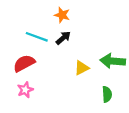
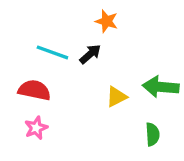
orange star: (62, 15) -> (107, 21), moved
red semicircle: (24, 63) -> (34, 90), turned 40

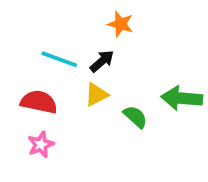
yellow triangle: (116, 97) -> (96, 94), moved
green semicircle: (152, 134) -> (135, 117), moved, turned -45

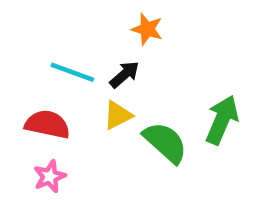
green arrow: (182, 98) -> (222, 120), turned 108
green semicircle: (135, 117) -> (165, 142), size x1.5

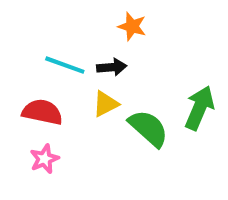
black arrow: (124, 74) -> (112, 67), turned 36

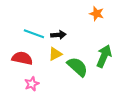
orange star: (132, 26) -> (97, 14), moved
pink star: (44, 159) -> (32, 84), moved

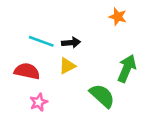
green semicircle: (77, 67) -> (102, 96), moved

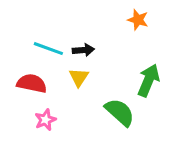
yellow triangle: (67, 66) -> (79, 77), turned -30

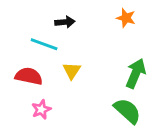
black arrow: (83, 50) -> (65, 22), moved
green semicircle: (120, 112) -> (127, 111), moved

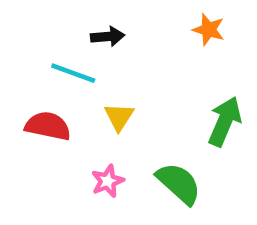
pink star: (41, 109) -> (108, 181), moved
green semicircle: (127, 111) -> (179, 183), moved

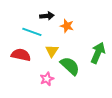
orange star: (209, 30) -> (67, 26), moved
green semicircle: (179, 183) -> (70, 66), moved

